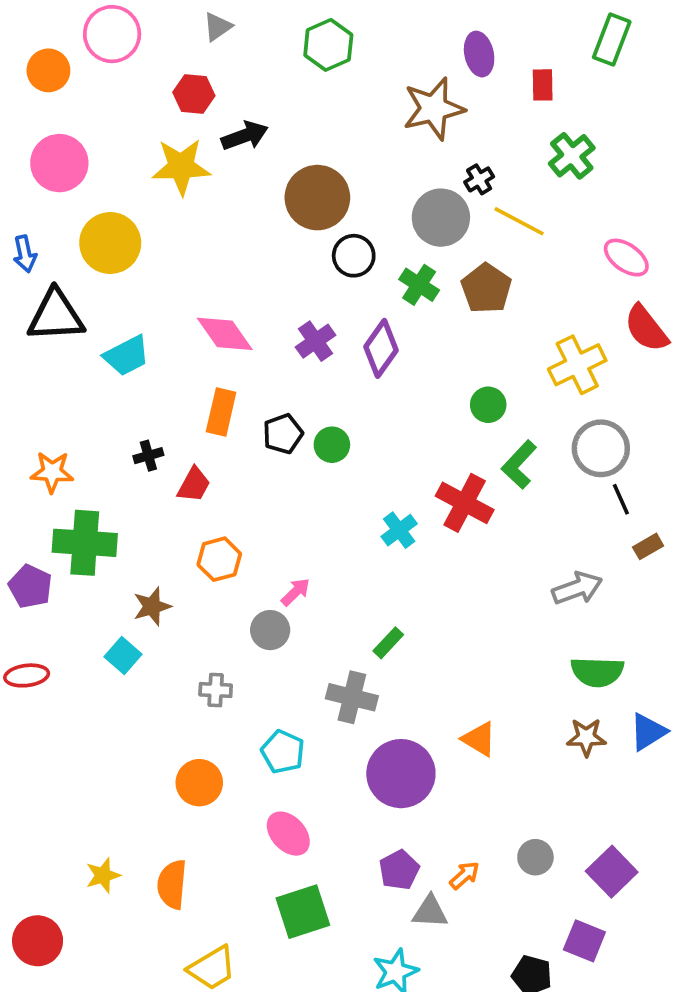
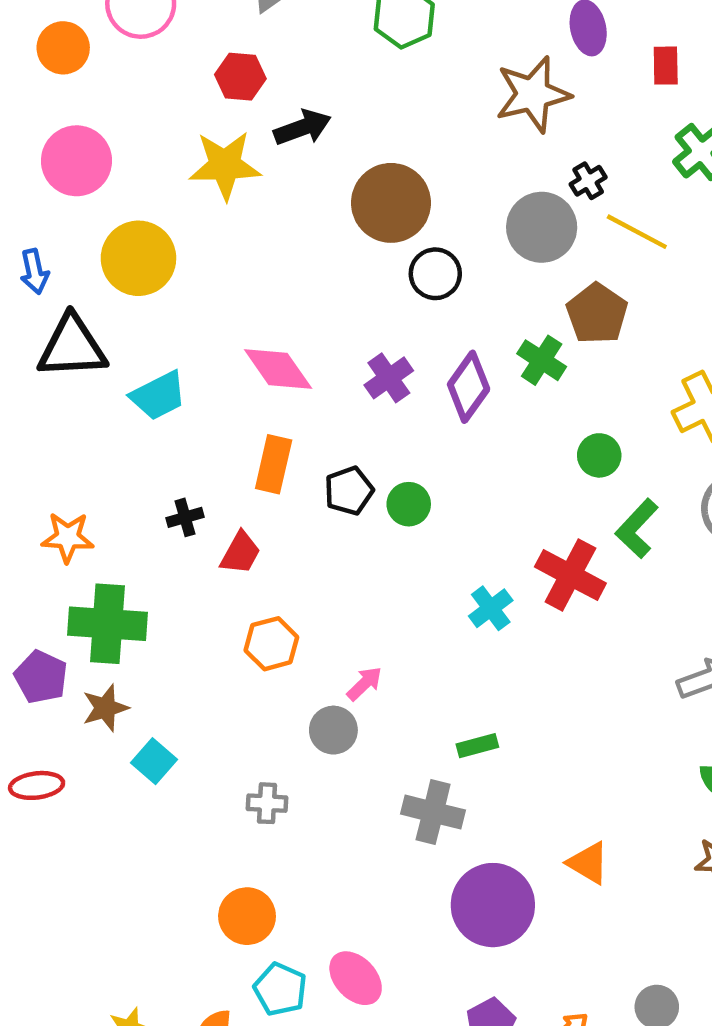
green cross: (419, 285) -> (542, 360), moved
brown star: (152, 606) -> (105, 708), moved
green rectangle: (388, 643) -> (477, 746), turned 32
cyan pentagon: (283, 752) -> (280, 989), moved

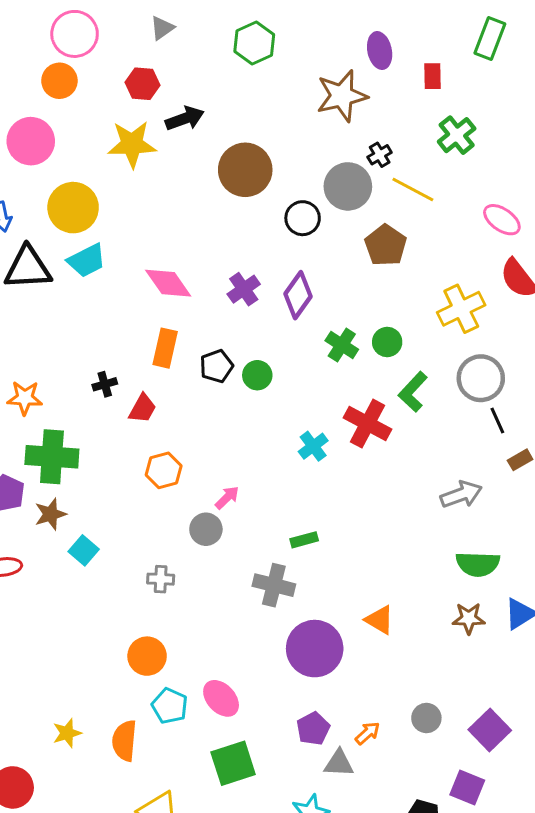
orange circle: (63, 48) -> (59, 81), moved
black circle: (435, 274) -> (303, 218), moved
green cross: (542, 360) -> (342, 345), moved
cyan trapezoid: (158, 396) -> (87, 260), moved

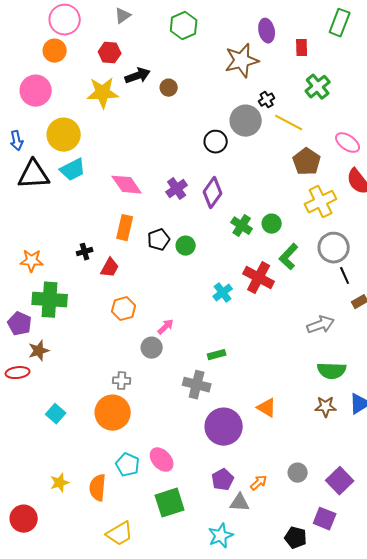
brown circle: (245, 170) -> (169, 88), moved, size x0.5
brown pentagon: (386, 245) -> (307, 162), moved
brown star: (50, 514) -> (39, 351), moved
cyan square: (84, 550) -> (56, 414), moved
orange circle: (147, 656) -> (113, 413), moved, size x1.4

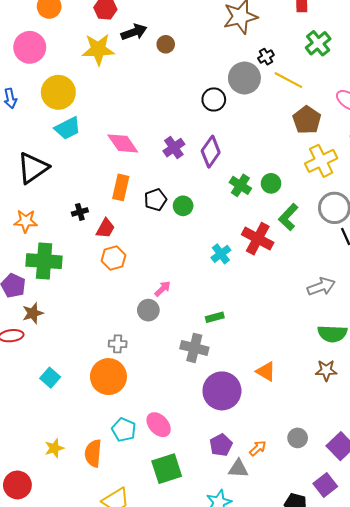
black triangle: (34, 175) -> (33, 168), moved, turned -32
orange hexagon: (124, 309) -> (114, 258), moved
purple square: (325, 519) -> (325, 485), turned 30

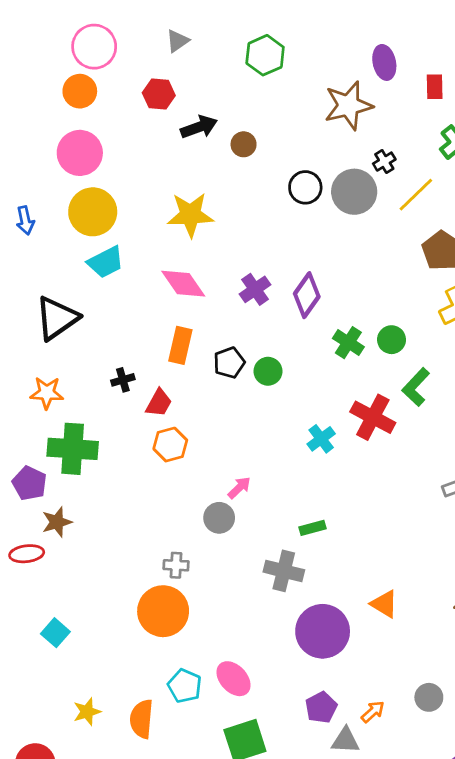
pink circle: (30, 47) -> (80, 153), moved
yellow star: (98, 49) -> (190, 215), moved
yellow line: (288, 80) -> (416, 195), turned -72
black circle: (214, 99) -> (305, 187), moved
cyan square: (50, 378) -> (55, 633), moved

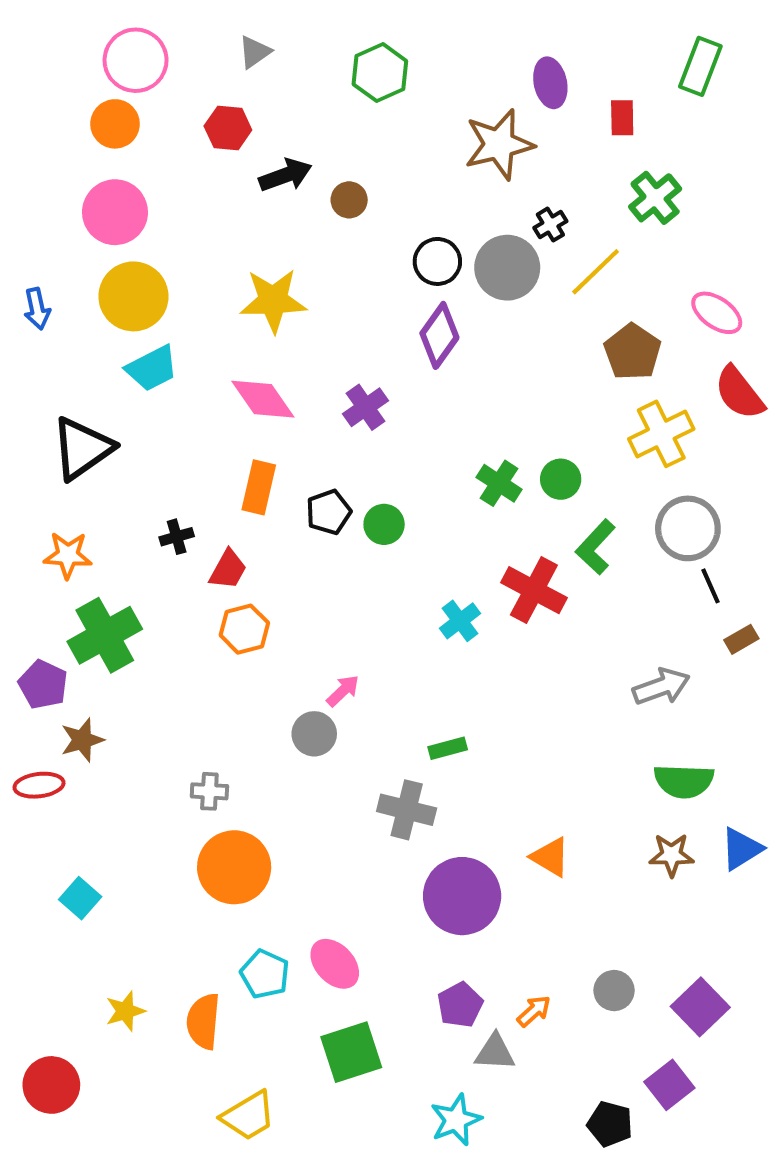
purple diamond: (307, 295) -> (439, 335), moved
green cross: (73, 449) -> (105, 635), turned -33
gray cross: (176, 565) -> (209, 791), moved

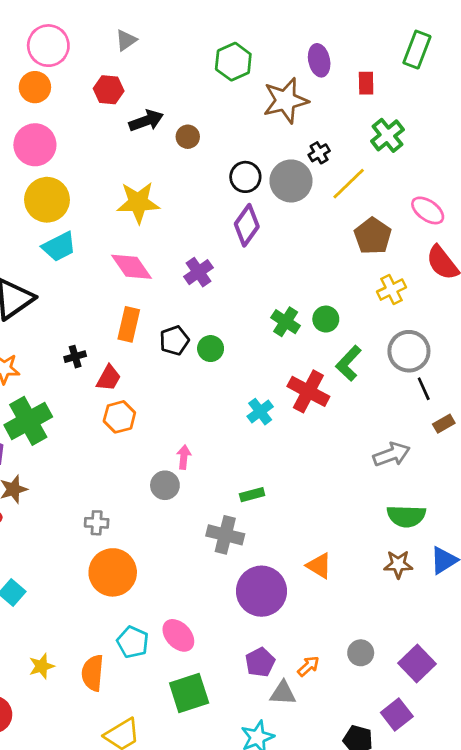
green hexagon: (380, 73) -> (233, 62), moved
yellow cross: (661, 434) -> (392, 290), size x0.7
pink arrow: (343, 691) -> (184, 457), turned -40

